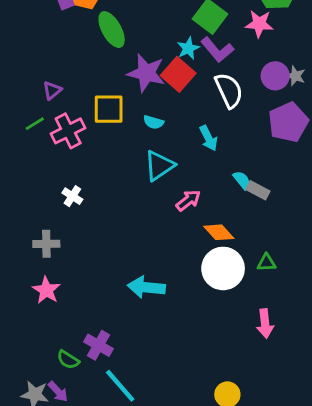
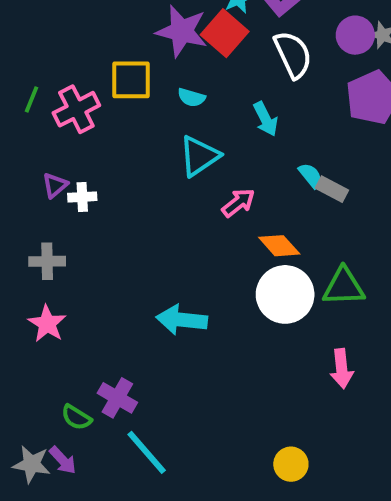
purple triangle: (52, 90) -> (55, 185), moved
green line: (35, 124) -> (32, 99), turned -36
white cross: (72, 196) -> (82, 197), turned -36
green triangle: (266, 263) -> (344, 287), size x1.6

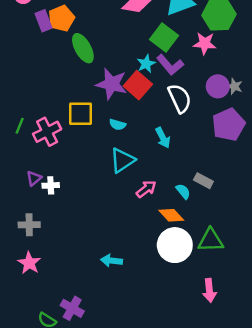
cyan semicircle: (310, 175) -> (183, 191), moved
cyan arrow: (182, 320) -> (112, 261), size x0.7

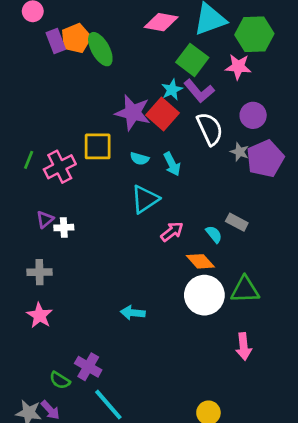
green ellipse: (83, 48) -> (100, 49), moved
gray star: (234, 86) -> (240, 152), moved
cyan arrow: (163, 138) -> (172, 164), moved

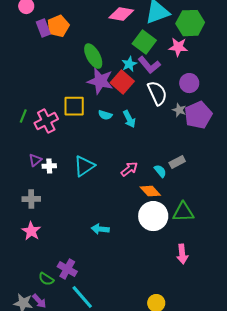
green ellipse: (100, 49) -> (93, 56), moved
cyan triangle: (145, 199) -> (84, 166), moved
gray rectangle: (237, 222) -> (177, 162), turned -56

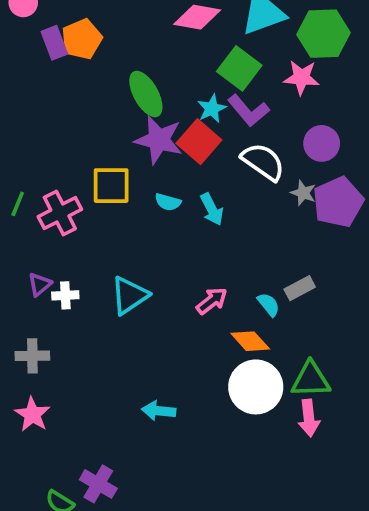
white semicircle: (157, 93) -> (263, 162), turned -30
pink arrow: (182, 254) -> (309, 418), moved

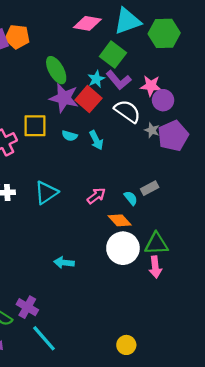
orange pentagon: (82, 39) -> (17, 37), turned 30
pink star: (302, 78) -> (151, 86), moved

